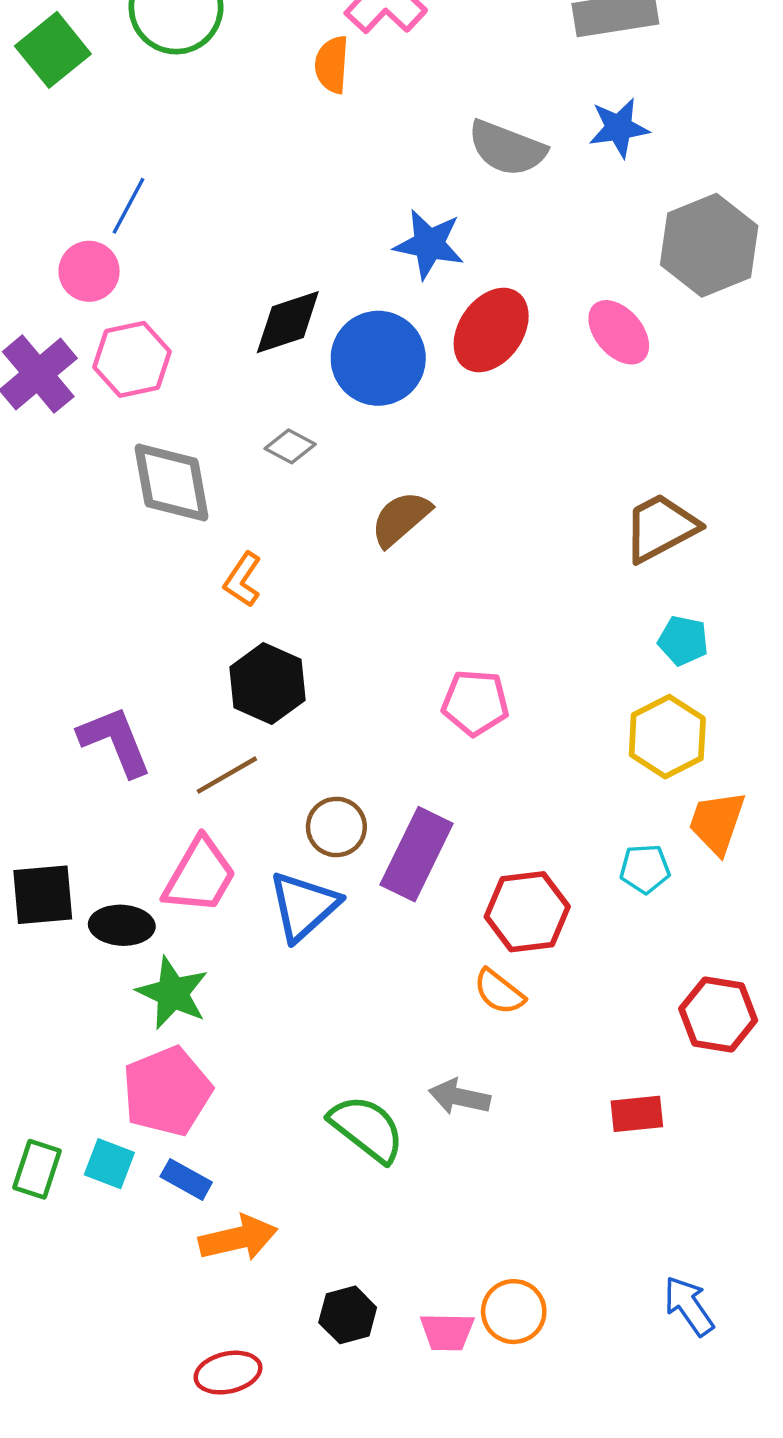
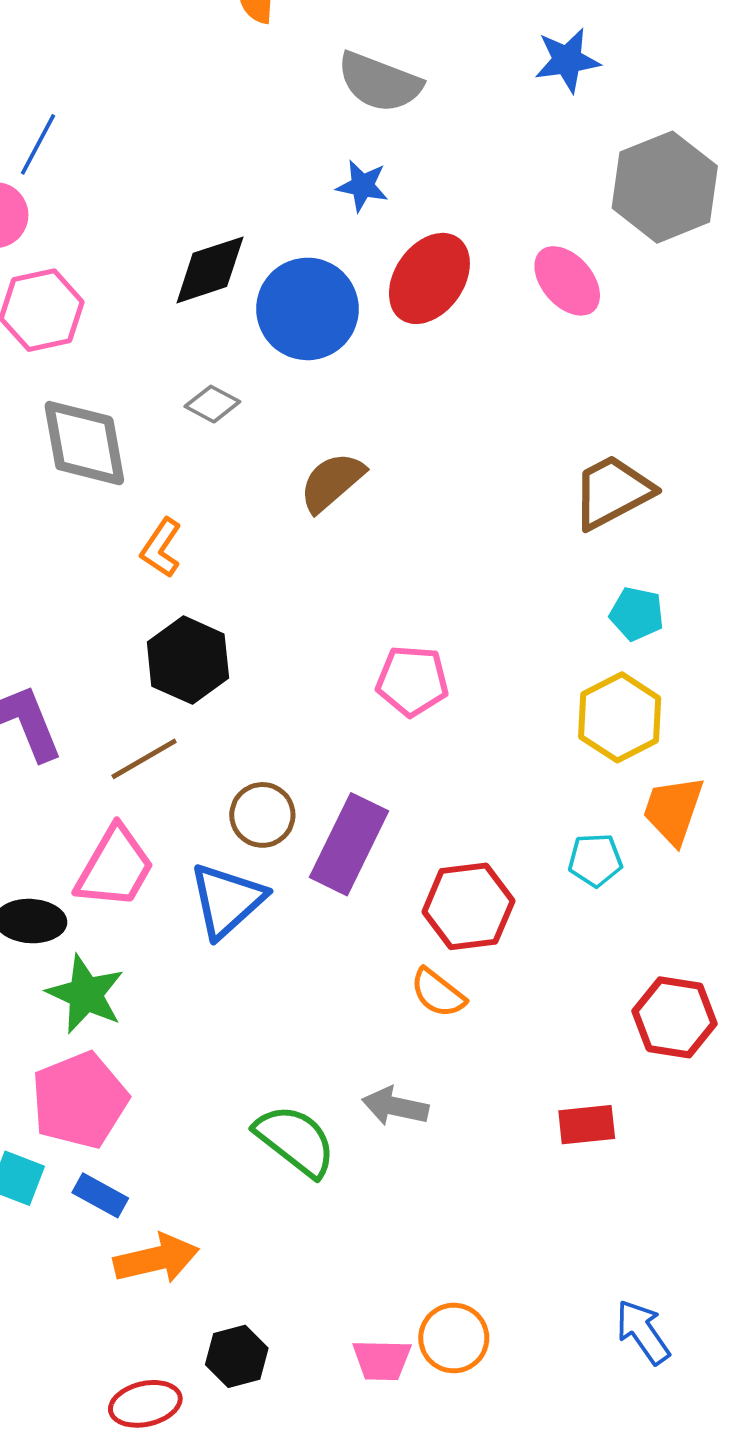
gray semicircle: (507, 148) -> (379, 82), moved
blue star: (429, 244) -> (362, 186), size x0.7
black hexagon: (348, 1315) -> (237, 1356), moved

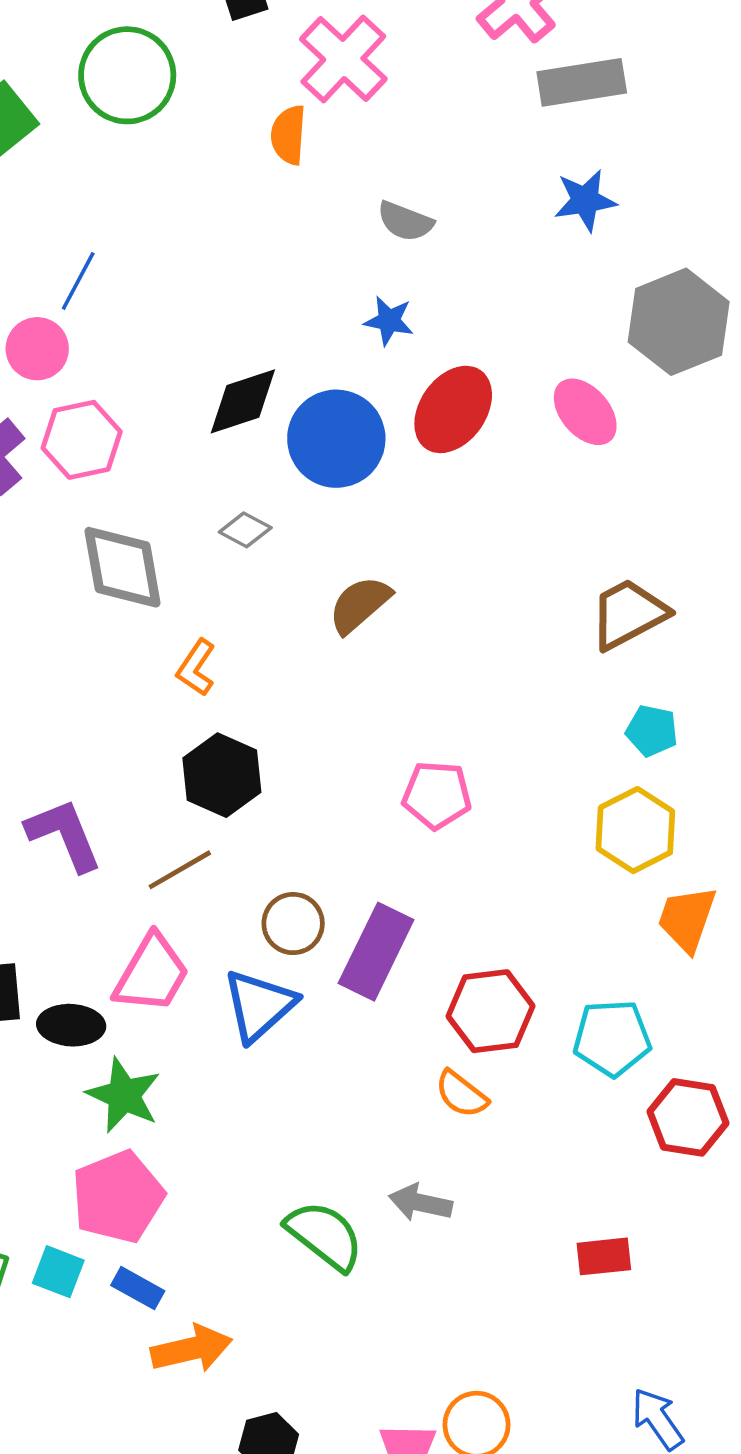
gray semicircle: (379, 82) -> (405, 221), size x0.7
cyan pentagon: (595, 860) -> (612, 1038), moved, size x1.5
red rectangle: (587, 1125) -> (604, 1256), moved

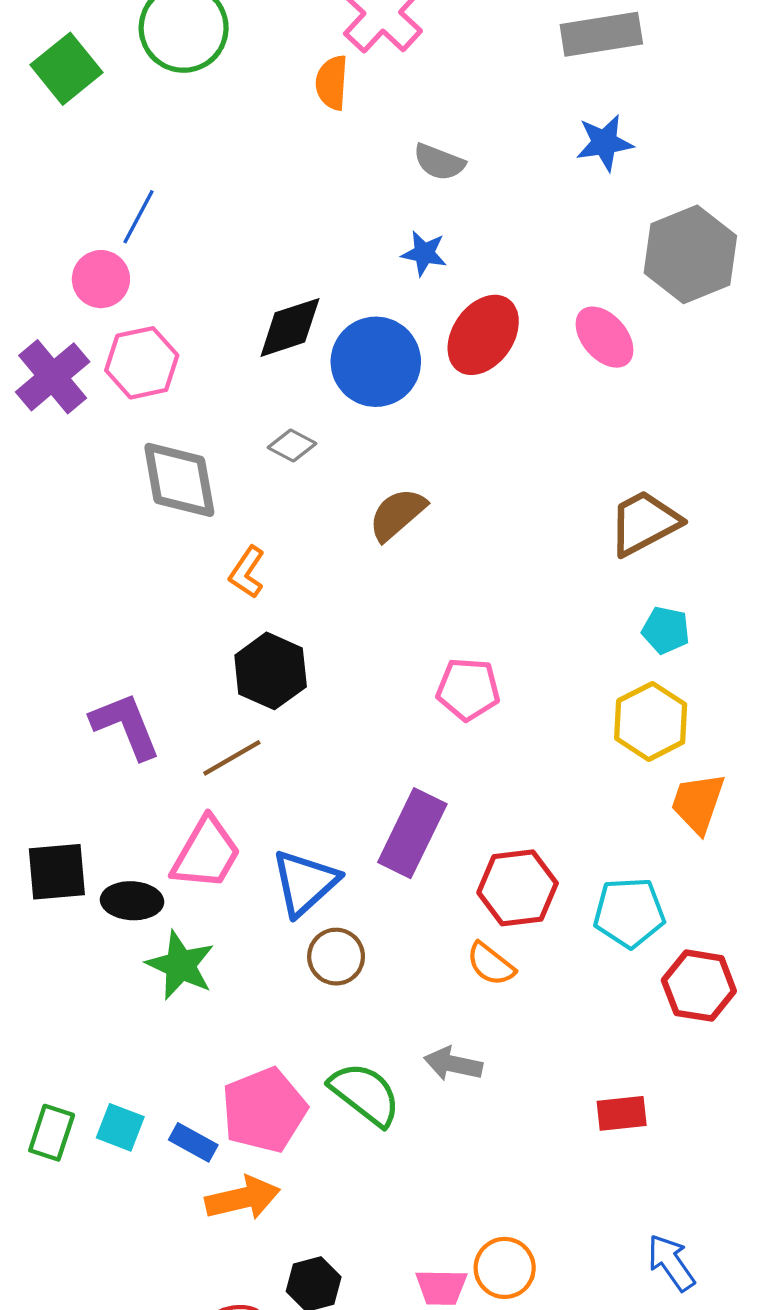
brown circle: (293, 924) -> (336, 957), moved
pink pentagon: (118, 1197) -> (264, 1110), moved

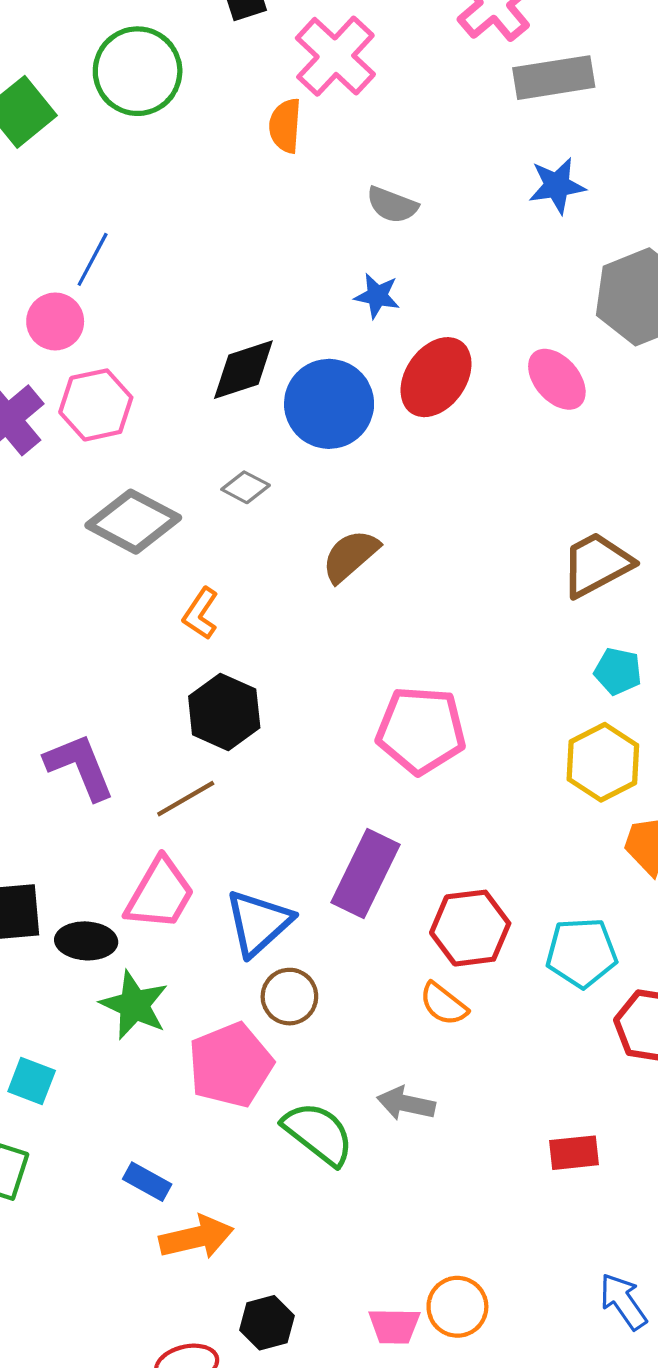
gray diamond: (179, 480) -> (133, 522), turned -52
pink pentagon: (468, 689) -> (421, 730), size x1.4
pink pentagon: (264, 1110) -> (231, 1065), moved
cyan square: (120, 1127) -> (32, 1081), moved

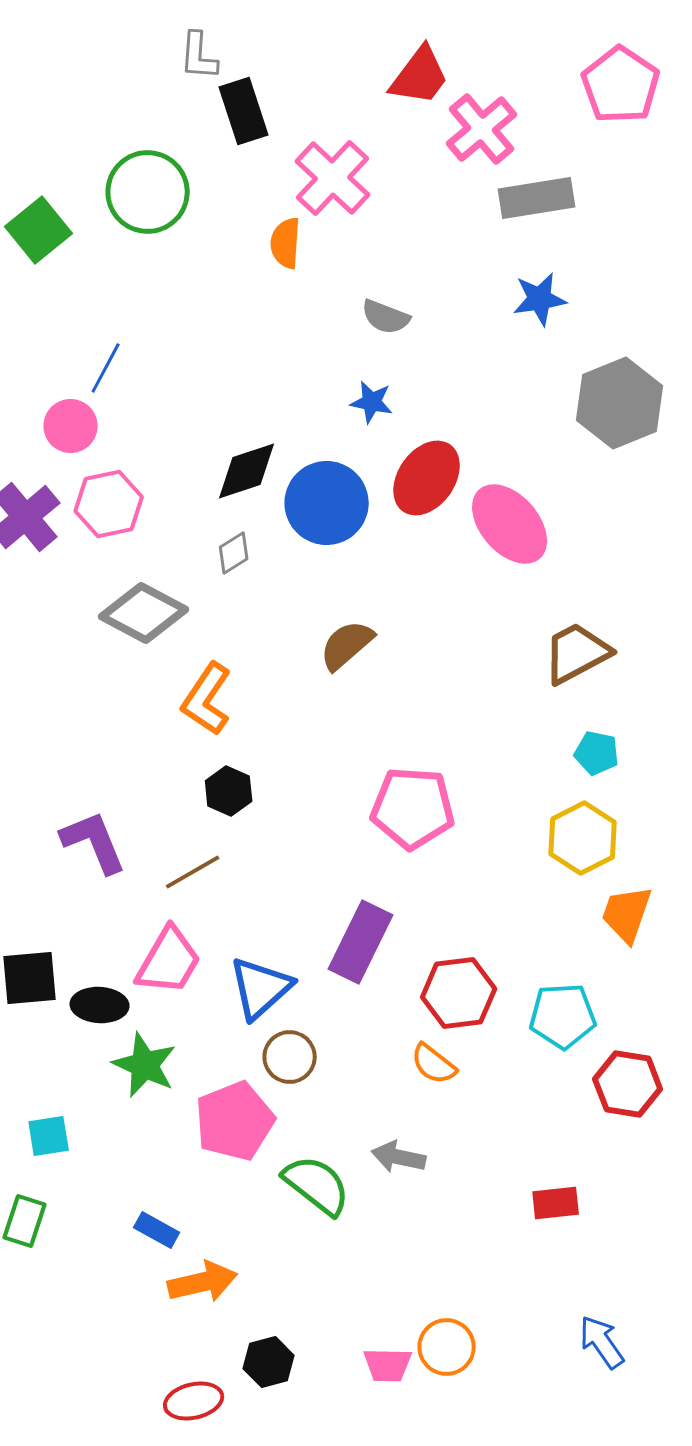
pink ellipse: (557, 379) -> (510, 524), moved, size x1.4
gray diamond: (246, 487) -> (234, 553), moved, turned -60
orange L-shape: (201, 614) -> (207, 699), size x1.5
black hexagon: (224, 712) -> (229, 791), size x0.7
cyan square: (32, 1081) -> (49, 1136), turned -30

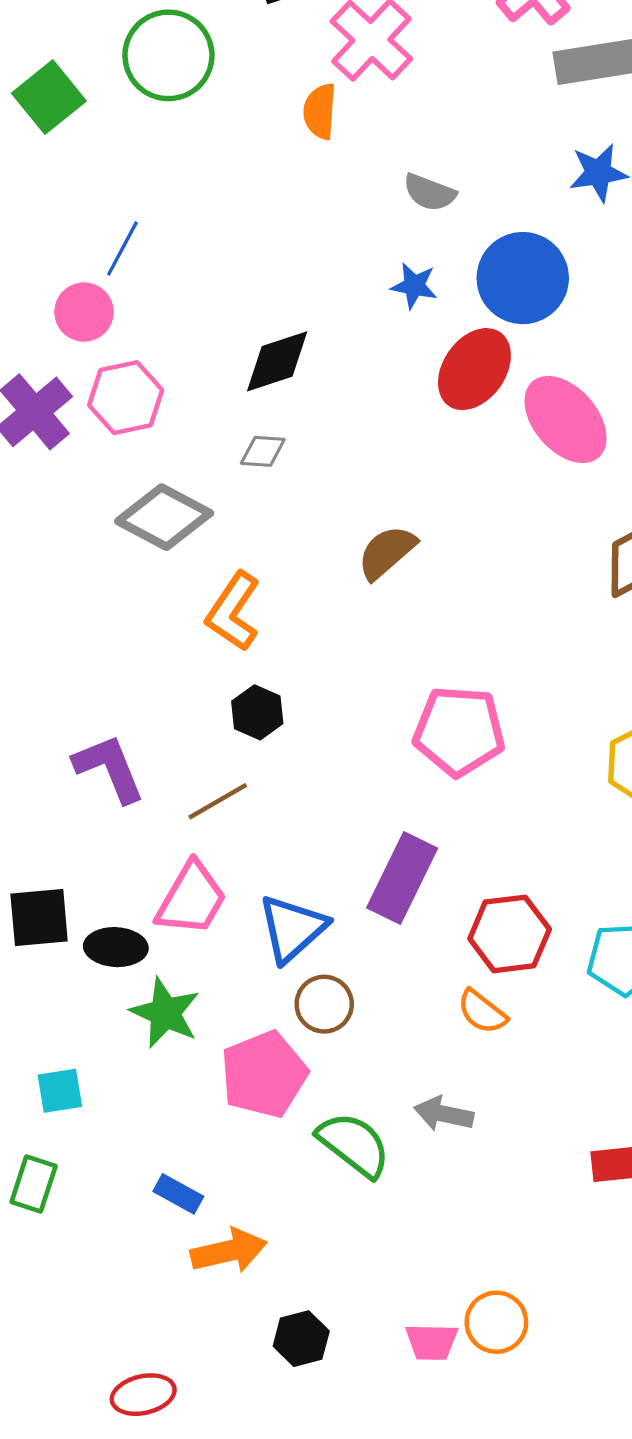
blue circle: (327, 503) -> (523, 278), moved
gray diamond: (234, 553) -> (263, 451), turned 36
red ellipse: (194, 1401) -> (143, 1395), moved

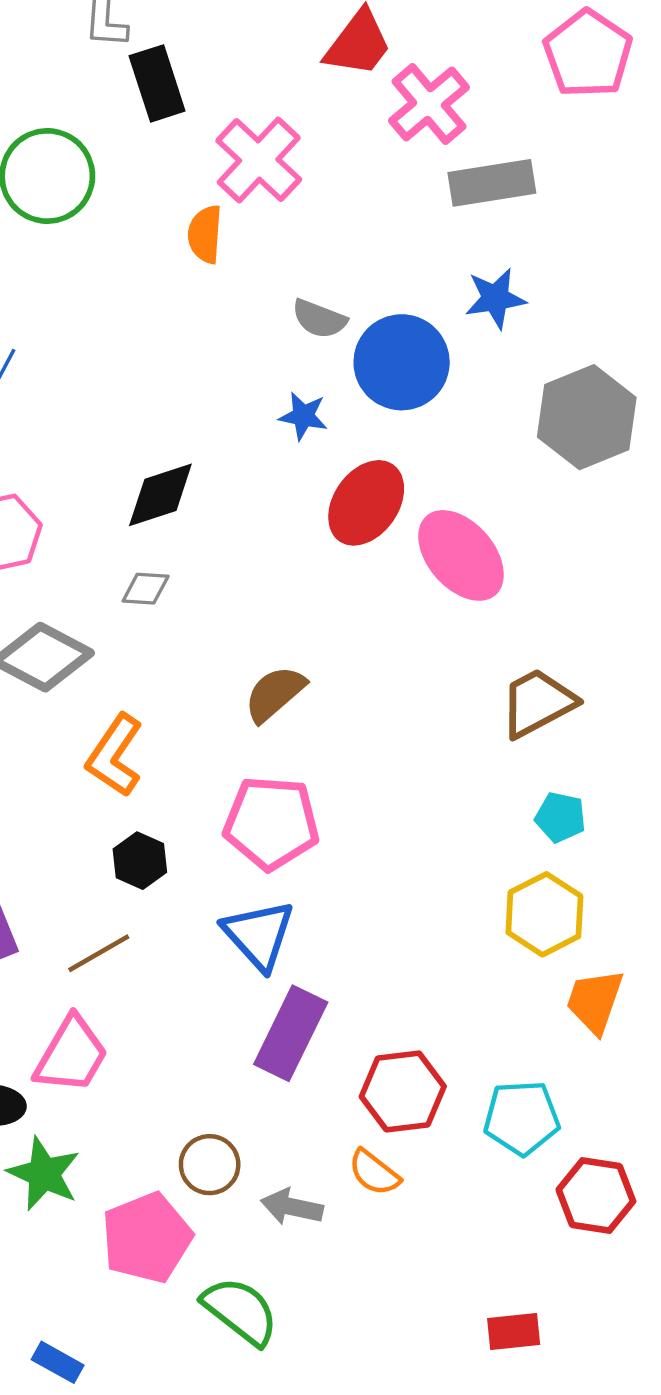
blue circle: (523, 278) -> (402, 362), moved
pink pentagon: (459, 731) -> (271, 823), moved
blue triangle: (292, 928) -> (259, 935), moved, turned -30
gray arrow: (444, 1114) -> (292, 1207), moved

